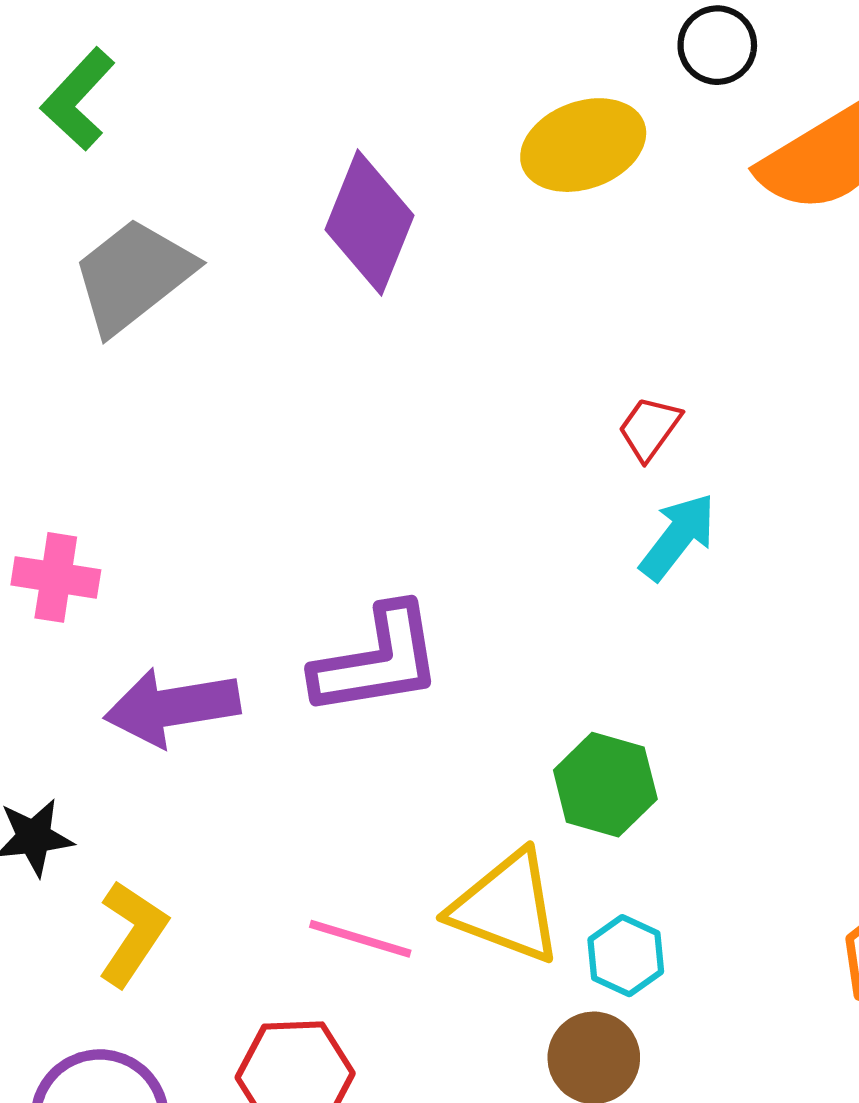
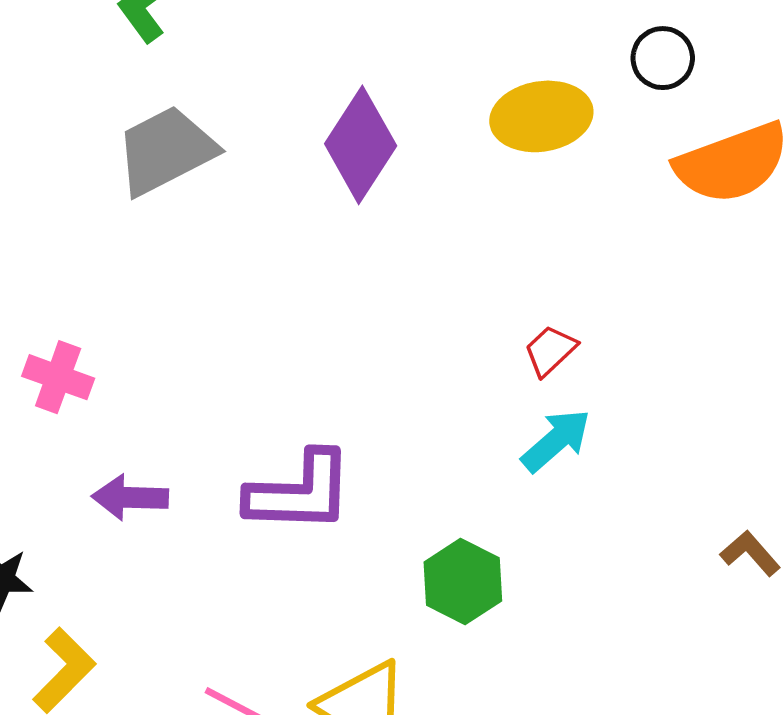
purple arrow: (172, 707) -> (130, 497), size x0.7
green hexagon: (605, 785) -> (463, 581), moved

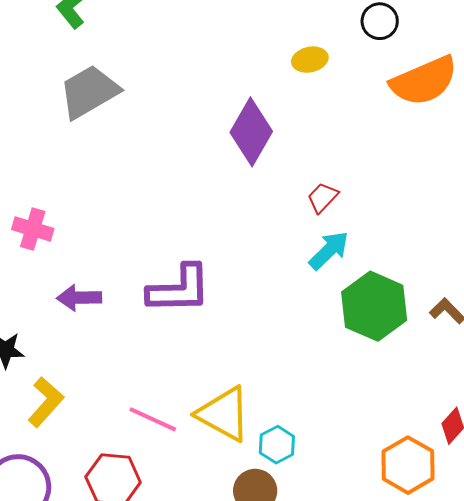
yellow ellipse: (541, 116) -> (310, 60), size x0.6
purple diamond: (361, 145) -> (251, 132), moved
green hexagon: (463, 581) -> (374, 306), moved, size x1.4

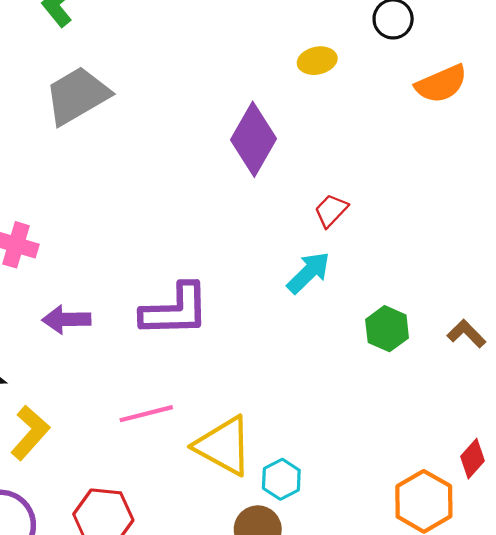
orange semicircle: (424, 81) -> (441, 84), size x0.7
cyan arrow: (329, 250) -> (309, 273), moved
green hexagon: (374, 306) -> (387, 329), size x0.6
pink line: (153, 419) -> (146, 414), moved, turned -39

